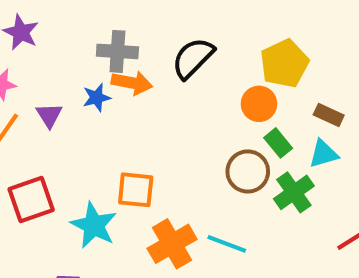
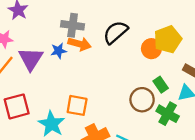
orange circle: (259, 104) -> (151, 49), moved
purple triangle: (49, 115) -> (31, 59), size x1.6
green cross: (294, 192) -> (168, 114), turned -30

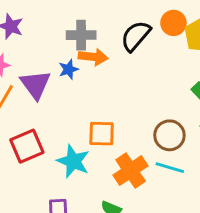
orange circle: (151, 49) -> (173, 23), moved
brown circle: (142, 100) -> (169, 135), moved

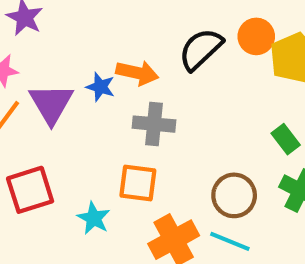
gray cross: (81, 35) -> (154, 124), moved
blue star: (69, 69) -> (100, 87), turned 30
cyan star: (73, 161) -> (94, 218), size x0.7

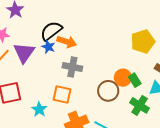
orange circle: (256, 36) -> (123, 78), moved
black semicircle: (201, 49) -> (51, 31), moved
brown circle: (234, 195) -> (108, 91), moved

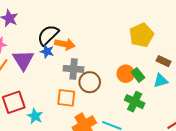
brown circle: (108, 91) -> (90, 82), moved
green cross: (140, 105) -> (135, 102), moved
cyan star: (39, 109) -> (35, 116), moved

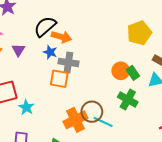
blue star: (47, 51) -> (50, 52), moved
purple triangle: (23, 60) -> (18, 50), size x0.6
brown circle: (90, 82) -> (92, 112), moved
orange square: (66, 98) -> (59, 79), moved

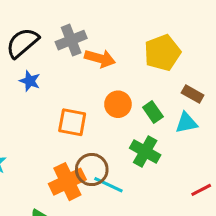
orange arrow: (61, 37) -> (100, 58), moved
gray cross: (68, 62) -> (71, 40), moved, turned -30
orange circle: (121, 71) -> (118, 104), moved
orange square: (59, 79) -> (72, 122), moved

